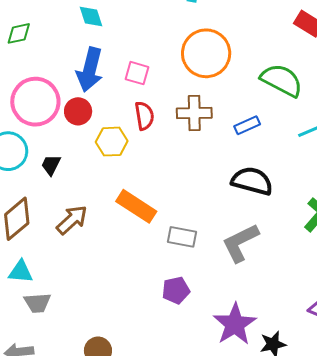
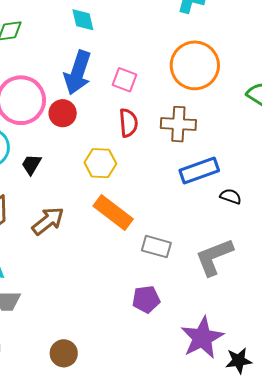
blue rectangle: (247, 125) -> (199, 171), moved, size x1.5
yellow hexagon: (112, 142) -> (100, 163), moved
black semicircle: (252, 181) -> (231, 196), size x0.5

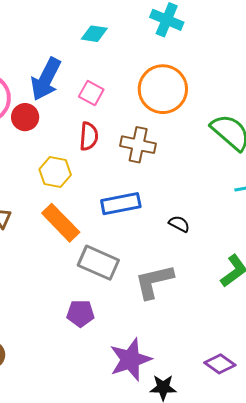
cyan diamond: (83, 20) -> (94, 34), moved, turned -76
blue rectangle: (199, 171) -> (121, 204), moved
gray rectangle: (156, 247) -> (98, 263), size x1.4

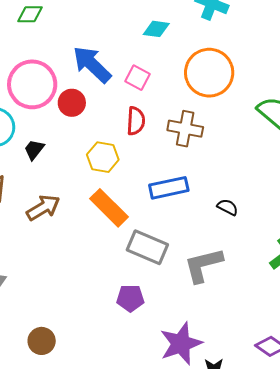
cyan diamond: (94, 34) -> (156, 29), moved
blue arrow: (46, 79) -> (92, 64), turned 108

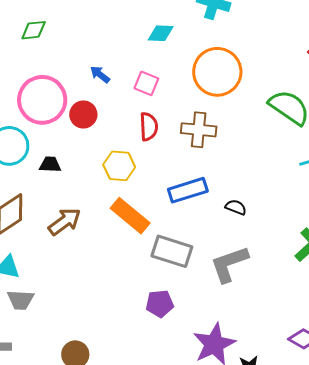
blue arrow: (92, 64) -> (100, 74), size x0.5
black trapezoid: (34, 149) -> (50, 165), turned 60
black semicircle: (228, 207) -> (236, 207), moved

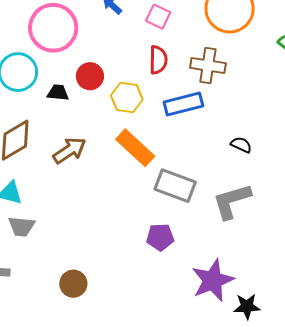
red circle: (83, 114) -> (90, 76), moved
blue rectangle: (188, 190) -> (183, 104), moved

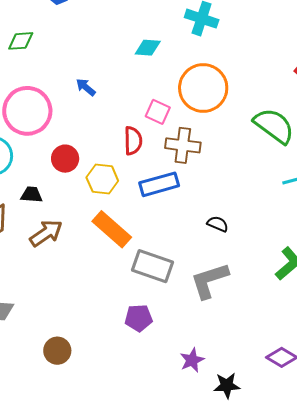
pink square: (158, 17) -> (158, 112), moved
black trapezoid: (58, 93) -> (32, 195), moved
purple star: (213, 280) -> (192, 360), size x0.6
brown circle: (73, 284) -> (57, 351), moved

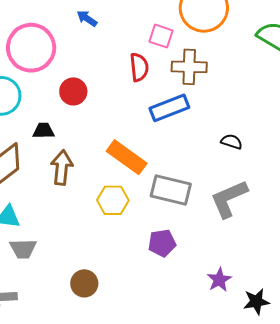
yellow hexagon: (102, 179) -> (113, 200), moved
brown arrow: (46, 233) -> (62, 168), turned -44

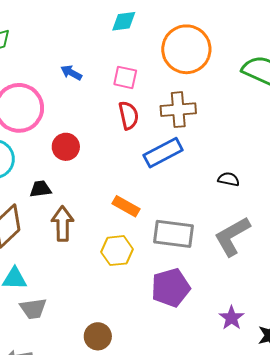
pink square: (161, 36) -> (125, 77), moved
orange rectangle: (127, 157) -> (126, 206), size x0.7
purple pentagon: (162, 243) -> (171, 288), size x1.4

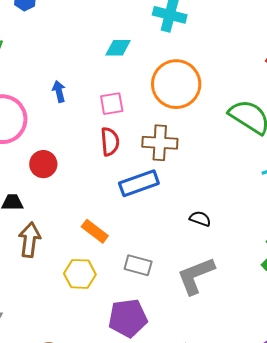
blue arrow: (71, 73) -> (59, 91), turned 40
pink square: (125, 77) -> (112, 104), turned -30
gray rectangle: (174, 234) -> (138, 265), size x0.7

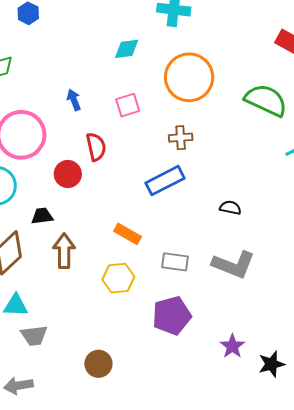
red semicircle: (110, 142) -> (96, 147), moved
brown cross: (160, 143) -> (181, 138), size x0.7
gray L-shape: (196, 276) -> (234, 265), turned -129

